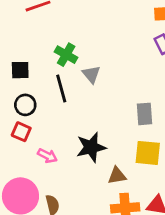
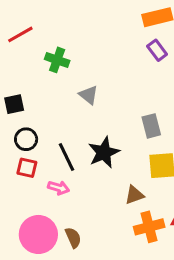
green cross: (66, 55) -> (57, 60), moved
black line: (61, 88) -> (67, 157), moved
black star: (91, 147) -> (104, 152), moved

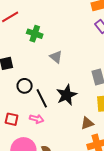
black circle: (26, 139) -> (25, 86), moved
red square: (27, 168) -> (12, 119), moved

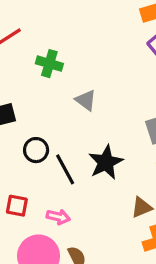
pink arrow: (37, 119) -> (58, 217), moved

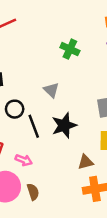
green cross: (49, 64) -> (70, 49), moved
gray triangle: (86, 100) -> (51, 90), moved

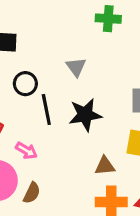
green cross: (70, 49) -> (108, 19), turned -30
brown semicircle: (33, 192) -> (32, 193), turned 35

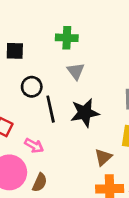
green cross: (108, 19) -> (67, 38), moved
brown triangle: (105, 166) -> (103, 157), turned -36

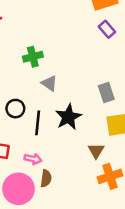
black line: (51, 109) -> (38, 123), turned 35
brown semicircle: (40, 183) -> (46, 178), moved

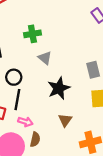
black line: (38, 123) -> (17, 100), moved
brown triangle: (96, 151) -> (65, 120), moved

